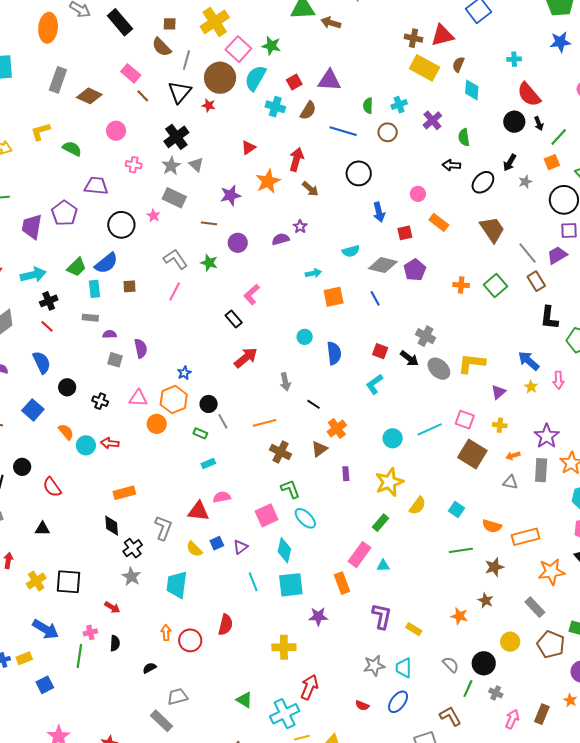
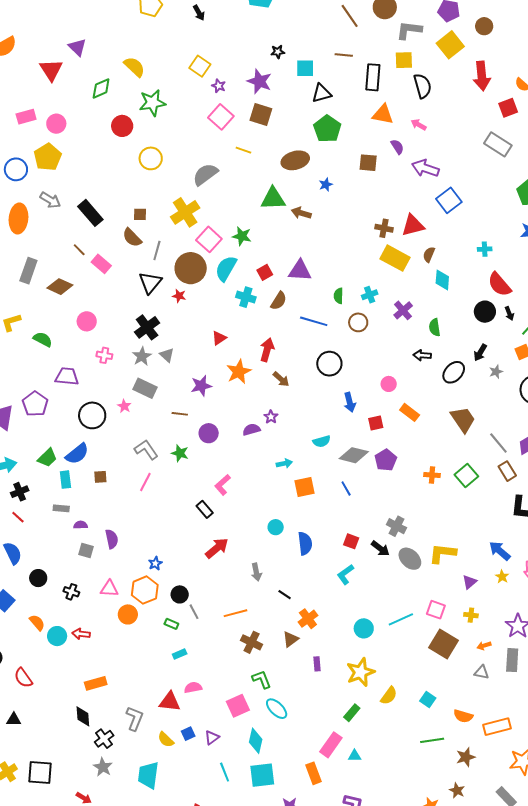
brown line: (143, 96) -> (79, 250), moved

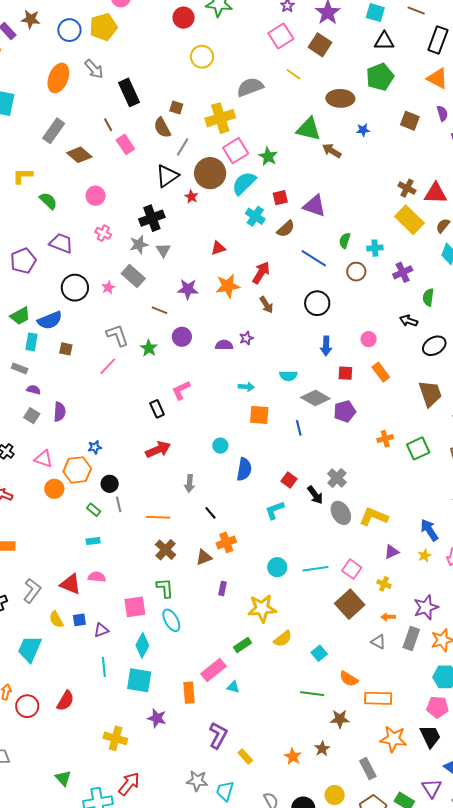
orange cross: (432, 475) -> (385, 439), turned -35

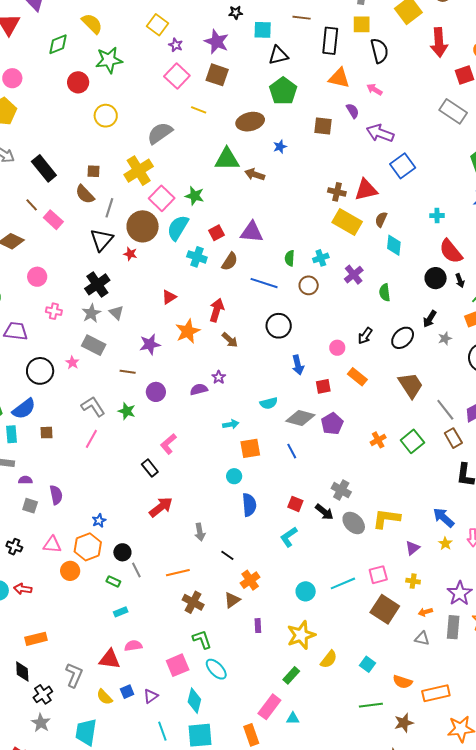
black arrow: (409, 321) -> (365, 336), moved, turned -60
cyan circle: (220, 446) -> (234, 476), moved
pink square: (352, 569) -> (378, 575), turned -36

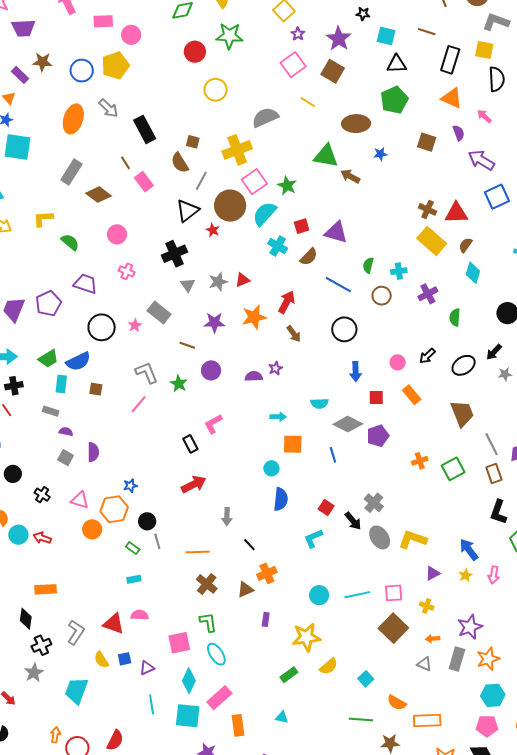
gray star: (91, 313) -> (218, 282), moved
pink rectangle: (269, 707) -> (219, 698), moved

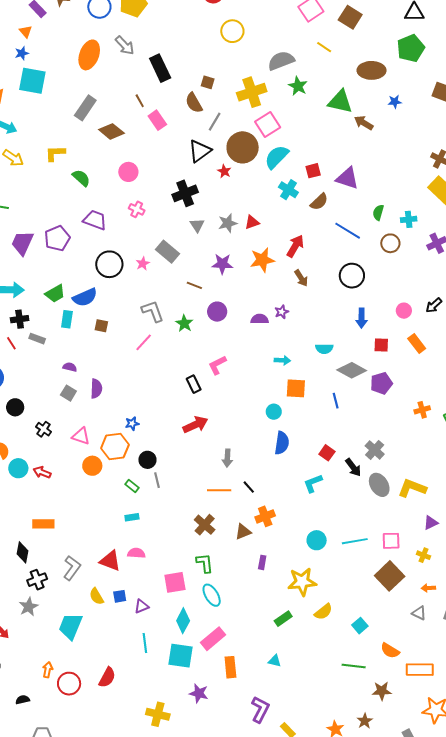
green star: (287, 186) -> (298, 86), moved
gray rectangle: (51, 411) -> (37, 339), moved
orange line: (198, 552) -> (219, 490), moved

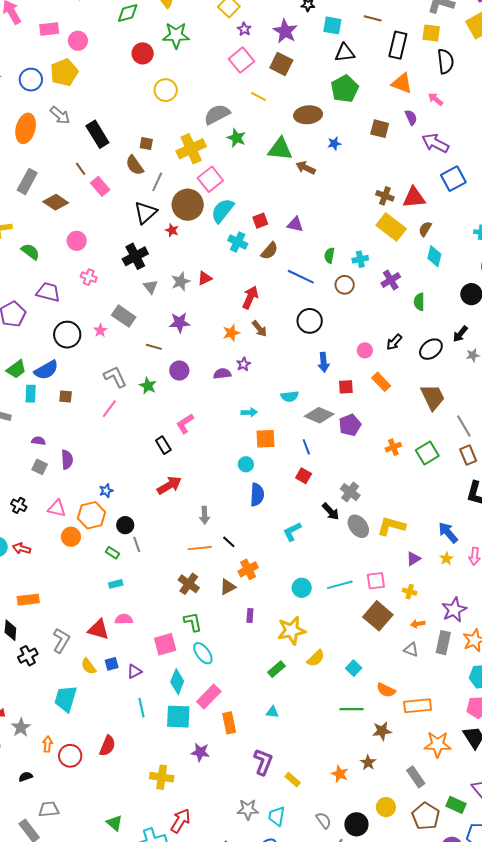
purple triangle: (347, 178) -> (295, 224), size x0.7
orange star: (262, 260) -> (231, 333), moved, size x0.7
red square: (327, 453) -> (304, 476), moved
gray star: (29, 607) -> (21, 727), moved

